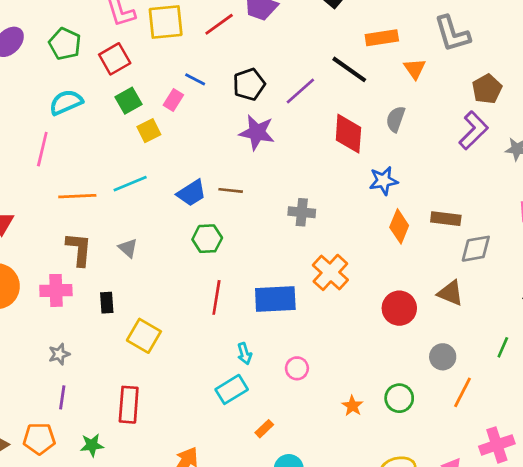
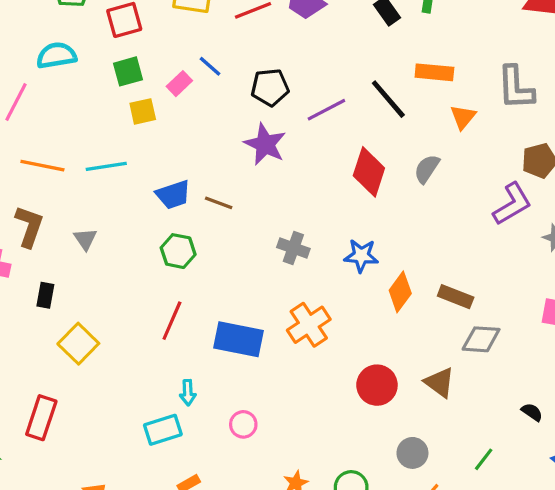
blue star: (383, 181) -> (361, 256), moved

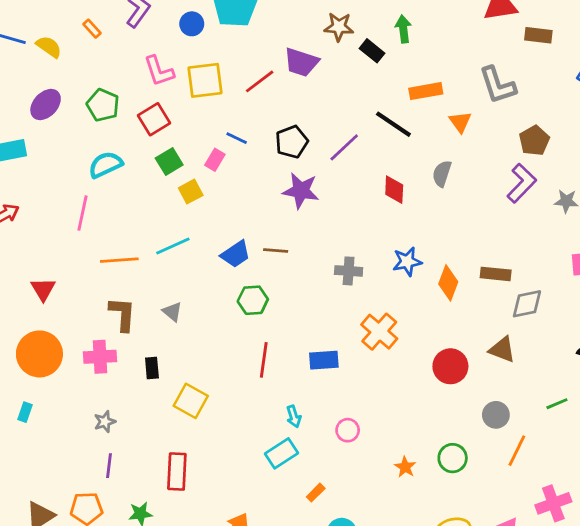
red diamond: (369, 172) -> (394, 190), size x0.7
blue rectangle: (238, 339) -> (324, 360), size x0.7
green line: (484, 459) -> (557, 404), turned 45

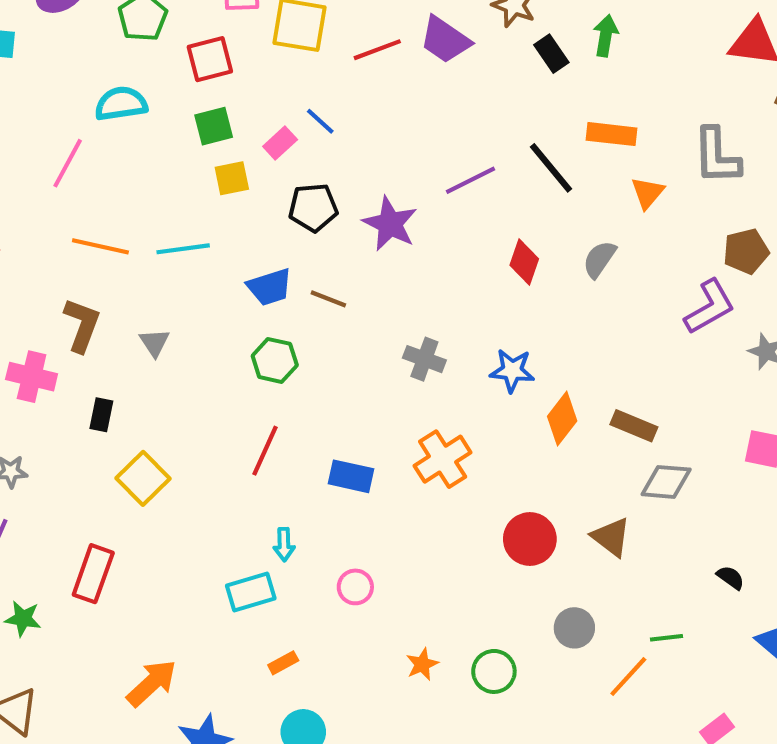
black pentagon: (292, 142) -> (313, 208), moved
orange line: (517, 451) -> (628, 676), moved

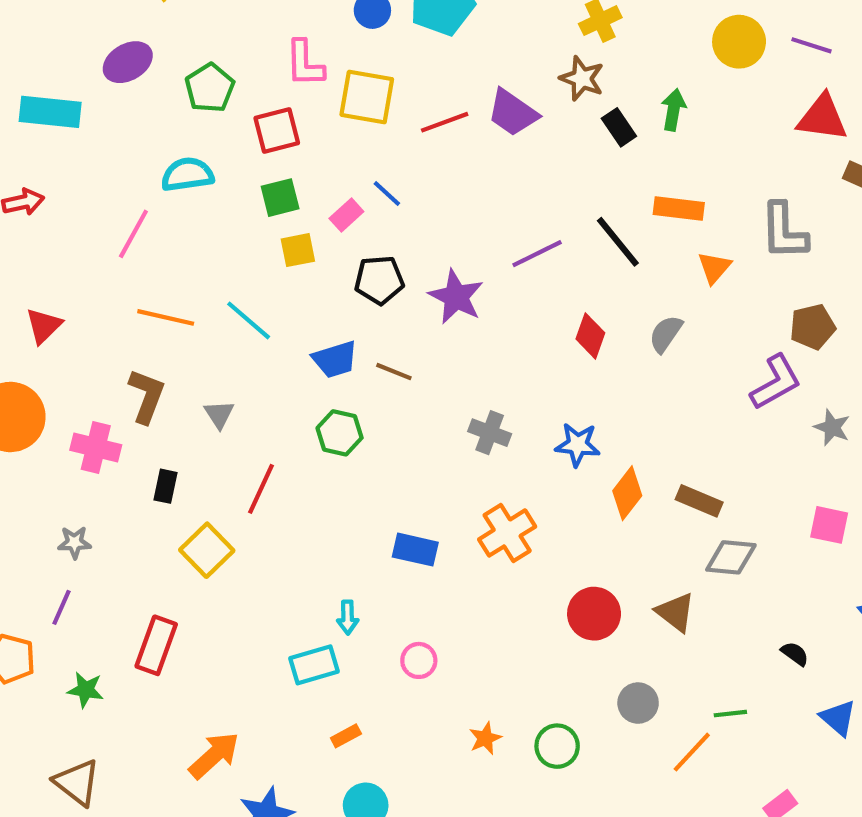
cyan line: (183, 249) -> (249, 320), turned 48
red line: (265, 451) -> (261, 489), moved

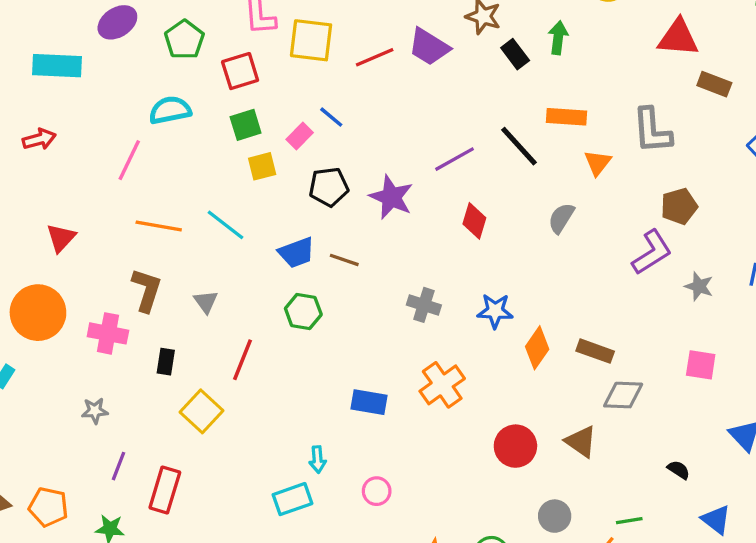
red diamond: (590, 336) -> (474, 221), moved
purple line: (61, 607) -> (119, 466), moved

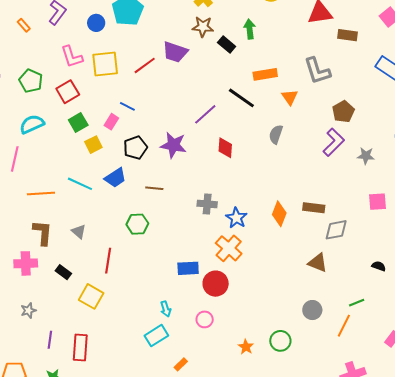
blue trapezoid: (297, 253) -> (115, 178), moved
blue star: (495, 311) -> (236, 218), moved, turned -30
black rectangle: (166, 362) -> (63, 272), turned -49
red circle: (515, 446) -> (216, 284), moved

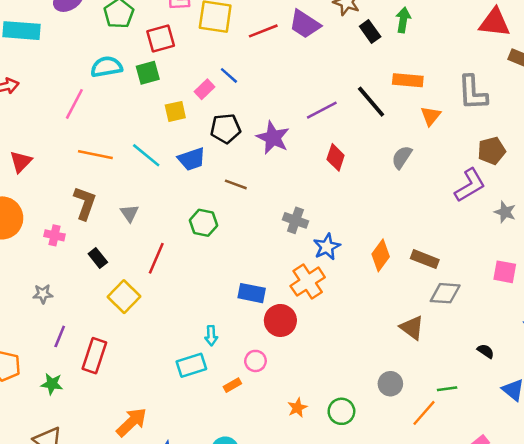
green square: (78, 122) -> (148, 73), moved
pink cross: (26, 263) -> (55, 235), size x0.7
orange rectangle: (181, 364) -> (232, 385), moved

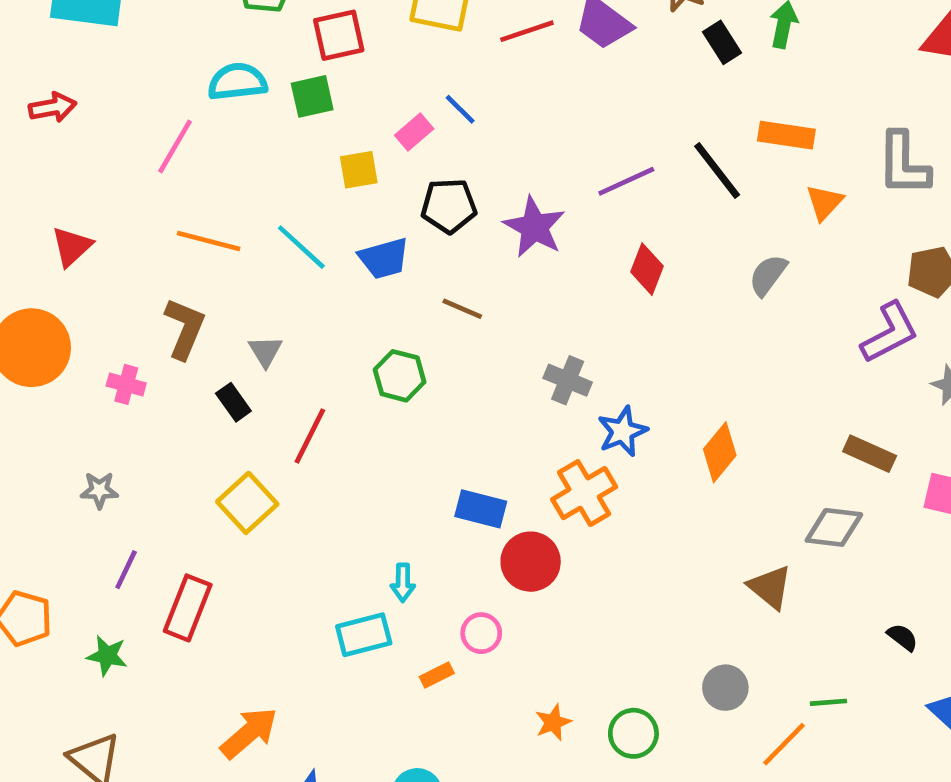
black rectangle: (98, 258) -> (233, 402), moved
brown rectangle: (425, 259) -> (870, 454), moved

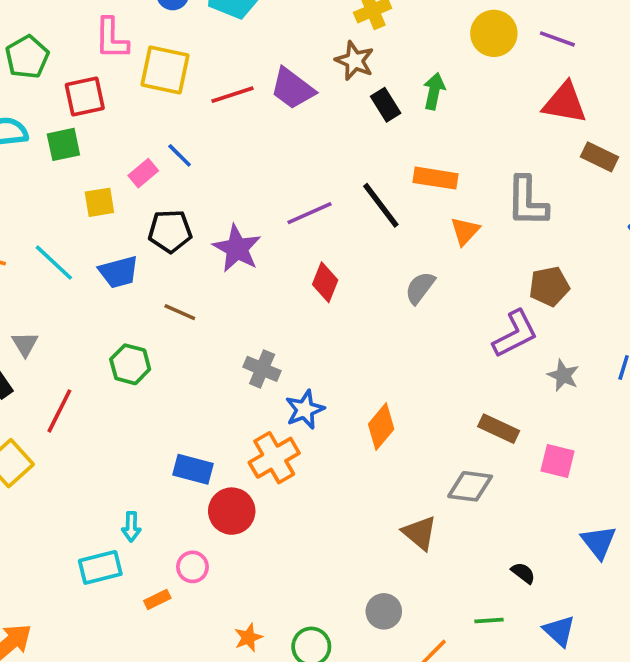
green line: (828, 702) -> (489, 621), moved

